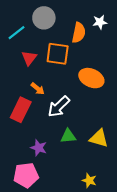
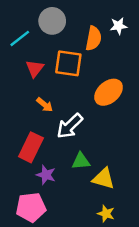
orange ellipse: (91, 78) -> (109, 92), turned -65
red rectangle: (21, 110) -> (31, 147), moved
yellow triangle: (99, 138) -> (103, 179), moved

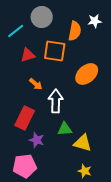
red triangle: (35, 68) -> (28, 55), turned 35
white arrow: (70, 126) -> (56, 101), turned 135

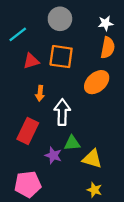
gray circle: (42, 17) -> (60, 19), moved
orange semicircle: (75, 31) -> (108, 48), moved
orange arrow: (36, 84) -> (40, 93), turned 56
purple star: (37, 140) -> (53, 155), moved

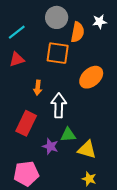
orange semicircle: (108, 48) -> (78, 32), moved
red triangle: (31, 61) -> (17, 59), moved

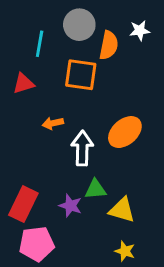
cyan line: (17, 32) -> (40, 44), moved, turned -42
orange ellipse: (91, 77) -> (125, 132), moved
orange arrow: (38, 88) -> (53, 123), turned 72
red rectangle: (26, 123) -> (23, 204), moved

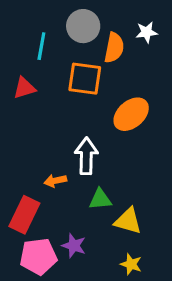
orange arrow: (53, 123) -> (55, 181), moved
orange ellipse: (125, 132) -> (131, 114), moved
purple star: (70, 206) -> (74, 246), moved

